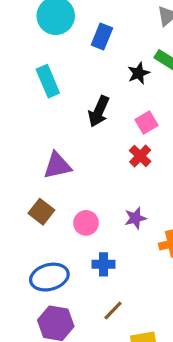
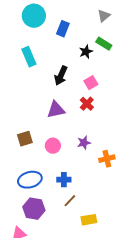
purple triangle: (57, 166) -> (56, 110), moved
brown square: (41, 212) -> (25, 139), turned 35
blue cross: (104, 264) -> (64, 180), moved

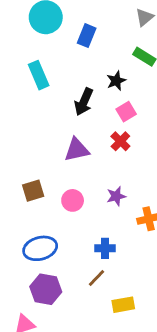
black star: (86, 52) -> (116, 81), moved
blue cross: (64, 180) -> (105, 248), moved

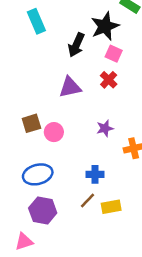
black star: (116, 81) -> (105, 26), size x1.6
pink square: (126, 112) -> (114, 54), turned -35
pink circle: (73, 200) -> (54, 132), moved
yellow rectangle: (123, 305) -> (111, 207), moved

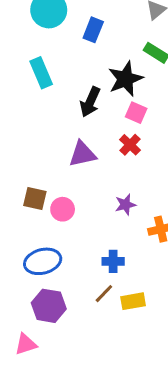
brown square: (31, 123) -> (35, 198), turned 30

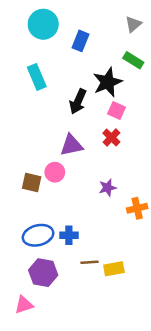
pink circle: (63, 209) -> (55, 172), moved
blue cross: (113, 261) -> (69, 235), moved
brown line: (104, 294) -> (90, 262), turned 42

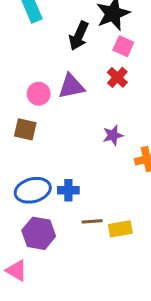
pink circle: (55, 172) -> (39, 94), moved
pink triangle: (24, 305) -> (16, 270), turned 48

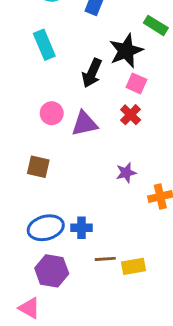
pink circle: (39, 94) -> (52, 113), moved

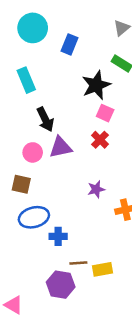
black arrow: (92, 73) -> (45, 119), moved, turned -50
pink circle: (52, 113) -> (33, 152), moved
blue ellipse: (46, 228) -> (34, 217), moved
purple hexagon: (52, 271) -> (61, 285), moved

